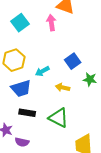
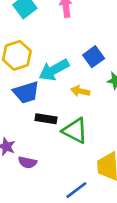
cyan arrow: (42, 71) -> (54, 70), size x1.6
black rectangle: (27, 113) -> (46, 119), moved

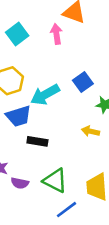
yellow arrow: (80, 91) -> (91, 131), moved
green triangle: (75, 131) -> (55, 181), moved

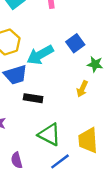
yellow arrow: (91, 131) -> (82, 89), turned -77
purple semicircle: (20, 183) -> (17, 160), moved, turned 63

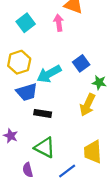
yellow arrow: (82, 89) -> (87, 105), size x1.5
green triangle: (49, 134) -> (45, 148), moved

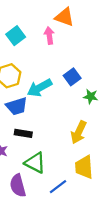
yellow arrow: (87, 105) -> (79, 132), moved
black rectangle: (43, 113) -> (23, 133), moved
purple semicircle: (28, 170) -> (18, 186), size x1.5

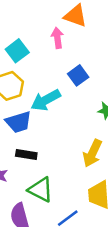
cyan square: (16, 36) -> (17, 51), moved
blue square: (72, 77) -> (78, 75), moved

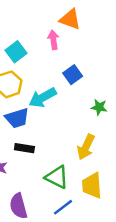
green triangle: (41, 190) -> (57, 177), moved

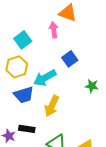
yellow arrow: (86, 147) -> (52, 106), moved
black rectangle: (24, 148) -> (27, 129), moved

